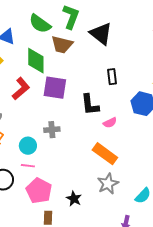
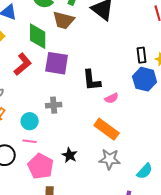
black rectangle: (112, 77) -> (142, 55), moved
gray star: (108, 184) -> (110, 159), turned 30
black star: (74, 199) -> (70, 155), moved

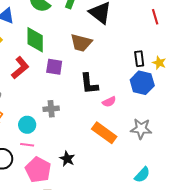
brown trapezoid: (64, 20) -> (81, 43), moved
purple square: (57, 63) -> (54, 67), size x0.7
gray star: (110, 159) -> (141, 129), moved

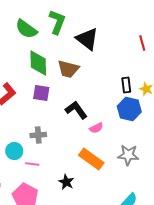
green diamond: (35, 40) -> (38, 63), moved
black L-shape: (89, 84) -> (76, 110), turned 150
pink line: (27, 145) -> (32, 164), moved
black star: (67, 159) -> (66, 182), moved

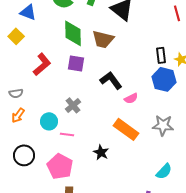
gray cross: (38, 135) -> (73, 105), turned -35

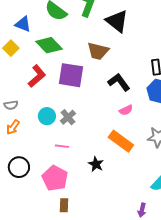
green diamond: (73, 33) -> (49, 45), moved, turned -44
purple square: (76, 63) -> (71, 75), size x1.5
black L-shape: (111, 80) -> (119, 82), moved
cyan circle: (49, 121) -> (47, 116), moved

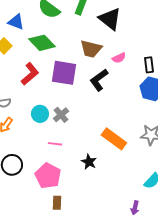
black L-shape: (119, 82) -> (99, 80), moved, turned -90
pink semicircle: (126, 110) -> (119, 58), moved

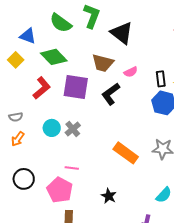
pink line: (55, 144) -> (72, 168), moved
black star: (89, 162) -> (109, 196), moved

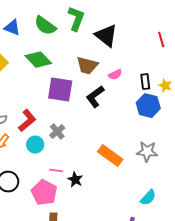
blue triangle: (28, 36) -> (12, 28), moved
red L-shape: (42, 88) -> (27, 121), moved
cyan circle: (52, 128) -> (35, 145), moved
black star: (109, 196) -> (75, 180), moved

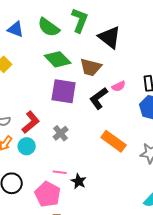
green diamond: (38, 60) -> (58, 59), moved
pink semicircle: (115, 75) -> (119, 86), moved
cyan circle: (35, 145) -> (27, 146), moved
orange rectangle: (110, 156) -> (114, 141), moved

